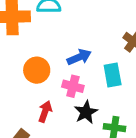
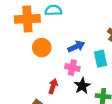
orange circle: (37, 70) -> (42, 48), moved

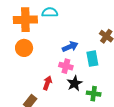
orange circle: (42, 48) -> (24, 48), moved

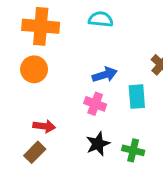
cyan semicircle: (50, 12) -> (101, 19), moved
red arrow: (47, 83) -> (44, 126), moved, turned 72
black star: (75, 83) -> (98, 144), moved

